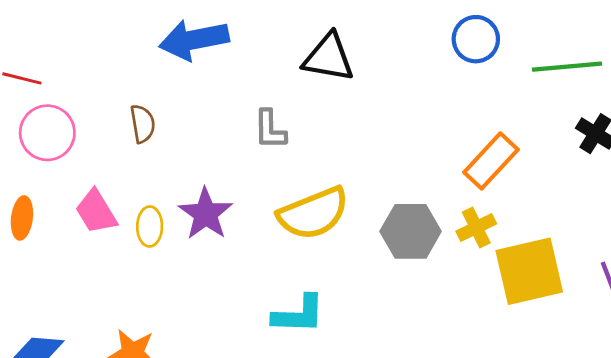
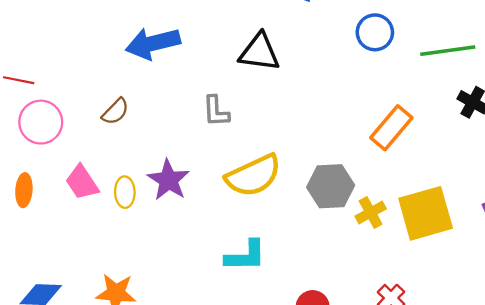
brown semicircle: (143, 124) -> (115, 111), turned 56
yellow cross: (476, 228) -> (371, 212), moved

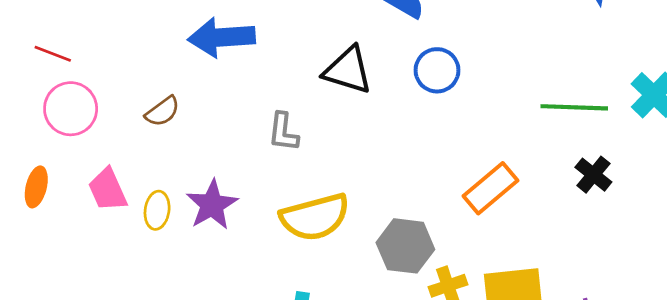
blue circle: (375, 32) -> (437, 70), moved

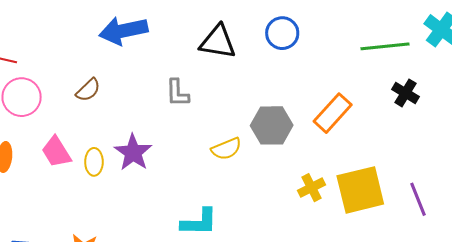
yellow semicircle: (315, 217) -> (226, 149), moved, size x0.6
gray hexagon: (405, 246) -> (272, 125), moved

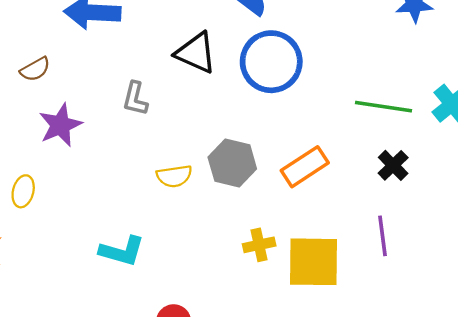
blue circle: (282, 33) -> (271, 62), size x1.6
purple star: (133, 152) -> (60, 125), moved
yellow ellipse: (94, 162) -> (23, 191), moved
purple line: (418, 199) -> (382, 236), moved

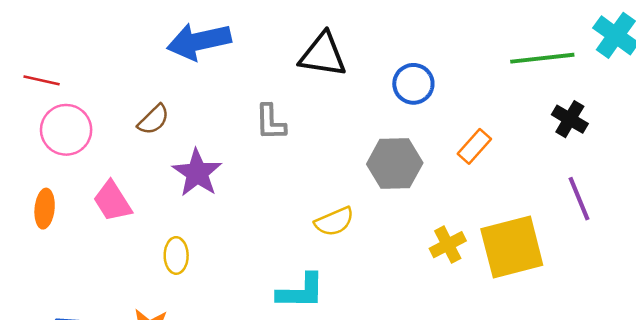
blue circle: (271, 62) -> (413, 84), moved, size x0.6
orange rectangle: (305, 167) -> (474, 146), size x0.7
yellow semicircle: (174, 176) -> (334, 222), moved

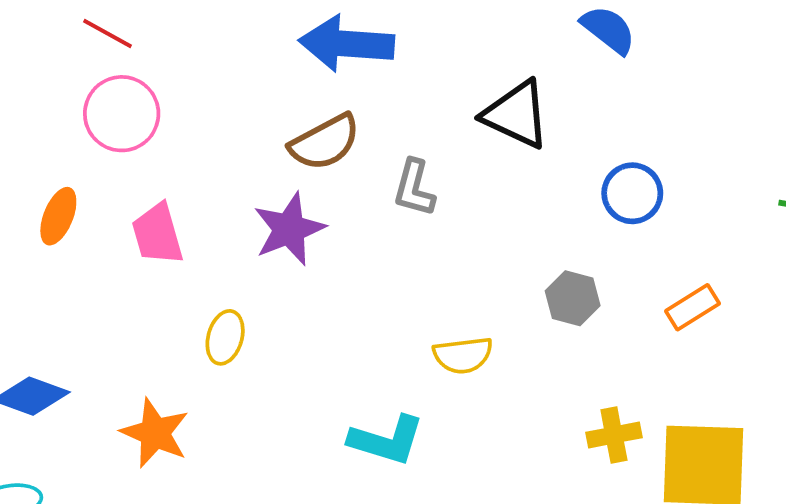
brown semicircle: (153, 120) -> (325, 142), moved, size x1.4
gray hexagon: (395, 164) -> (573, 298), size x0.7

